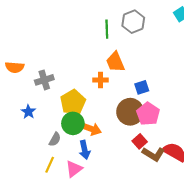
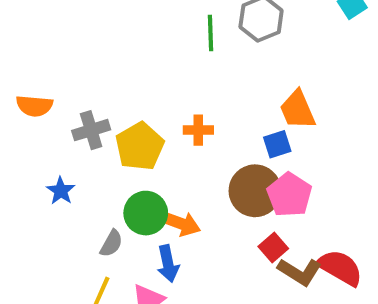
orange trapezoid: (115, 62) -> (298, 110), moved
yellow pentagon: (73, 102) -> (140, 146), moved

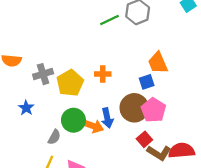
green line: (210, 33) -> (109, 20), turned 66
blue arrow: (168, 264) -> (107, 118), moved
red semicircle: (340, 268) -> (182, 151), turned -35

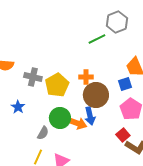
green line: (109, 20) -> (97, 39), moved
gray cross: (43, 74) -> (33, 77), turned 30
brown circle: (134, 108) -> (96, 95), moved

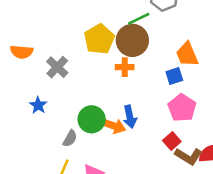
gray cross: (33, 77) -> (57, 67), turned 30
yellow pentagon: (57, 85) -> (99, 39), moved
brown circle: (96, 95) -> (132, 40), moved

